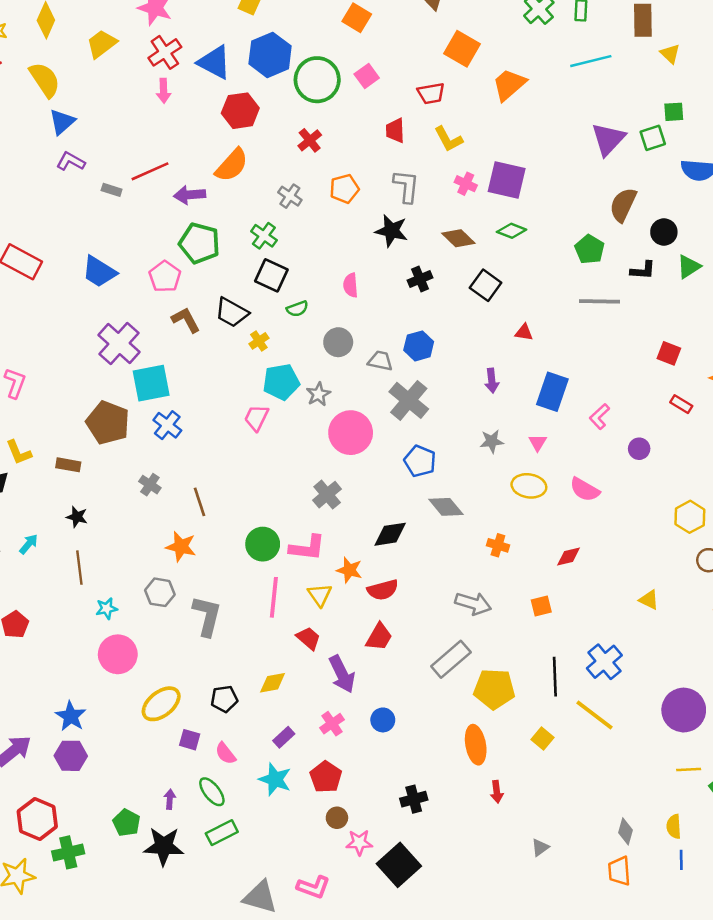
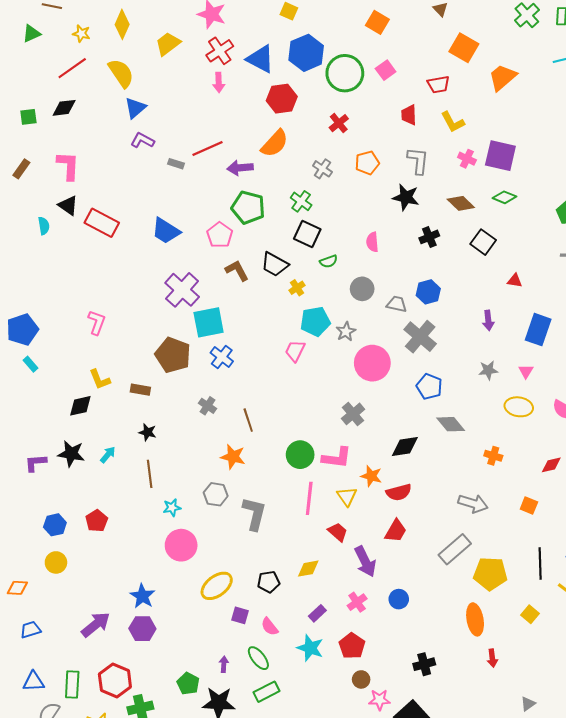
orange square: (541, 606) -> (529, 506), turned 36

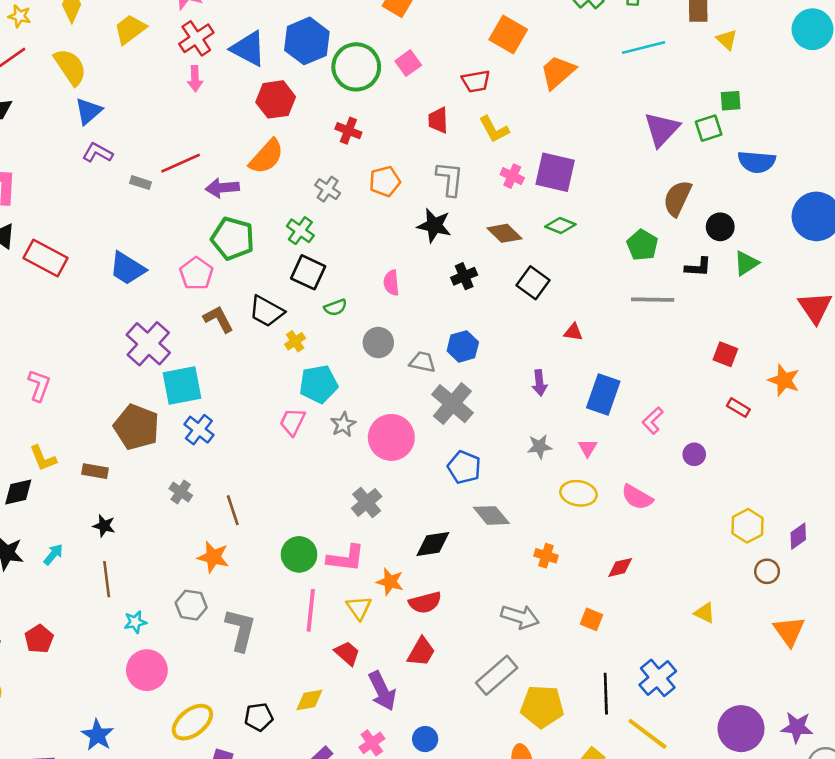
red cross: (339, 123) -> (348, 131), turned -30
gray star: (346, 332) -> (343, 424), moved

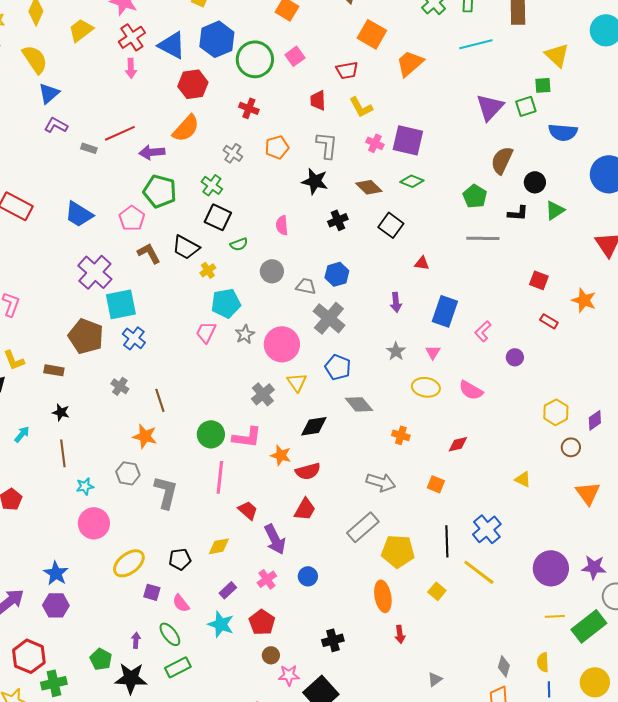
yellow triangle: (727, 40) -> (557, 55), moved, size x1.5
gray star: (540, 447) -> (396, 351), turned -30
yellow triangle: (359, 608) -> (297, 382), moved

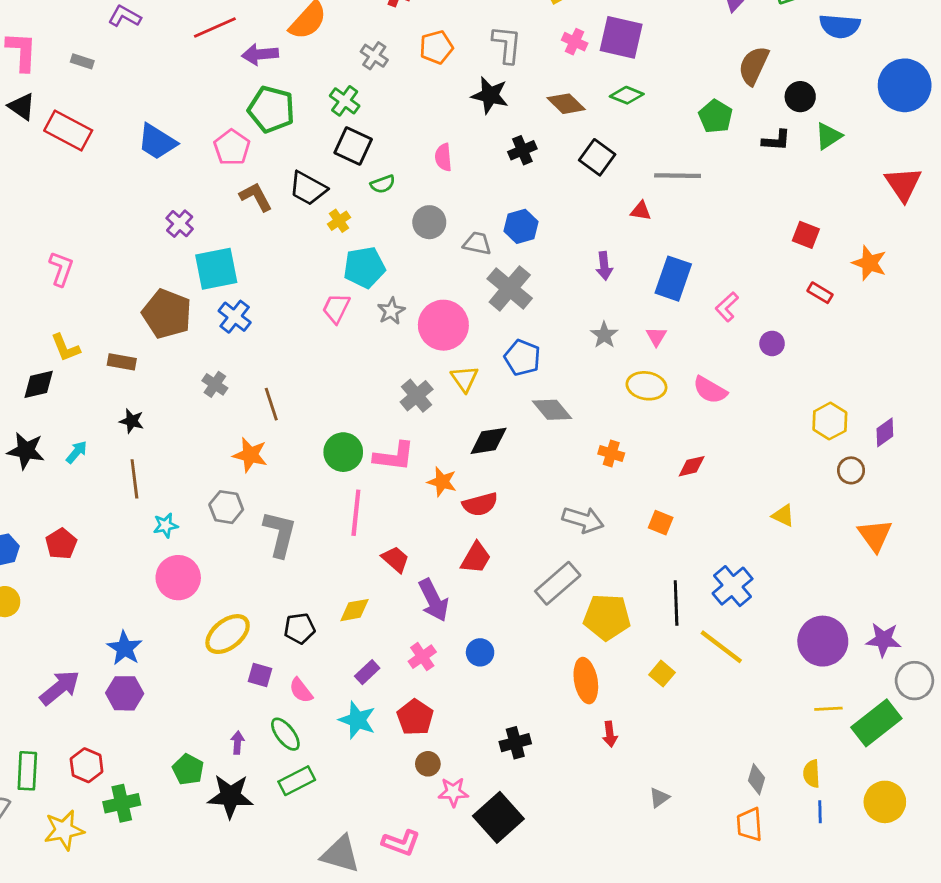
gray rectangle: (89, 148) -> (82, 61), moved
gray line: (483, 238) -> (678, 176), moved
purple cross: (95, 272) -> (180, 224), size x0.6
red hexagon: (29, 656) -> (87, 765), size x0.7

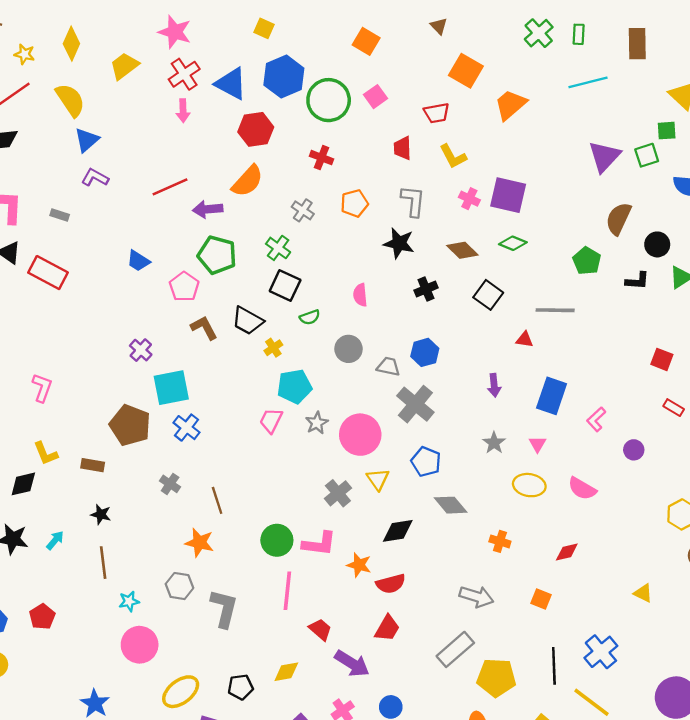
blue trapezoid: (157, 142) -> (138, 261), moved, size x0.7
purple arrow: (434, 600) -> (352, 664), turned -32

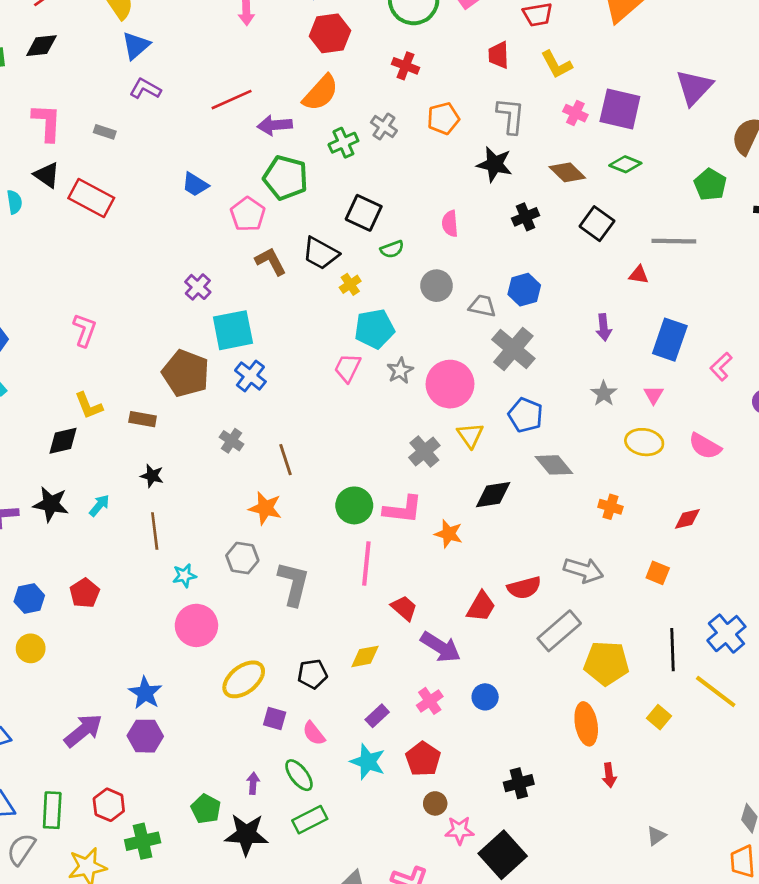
purple triangle: (604, 156) -> (694, 87), moved
green cross: (278, 248) -> (343, 143), moved, turned 30
red semicircle: (391, 584) -> (524, 588), moved

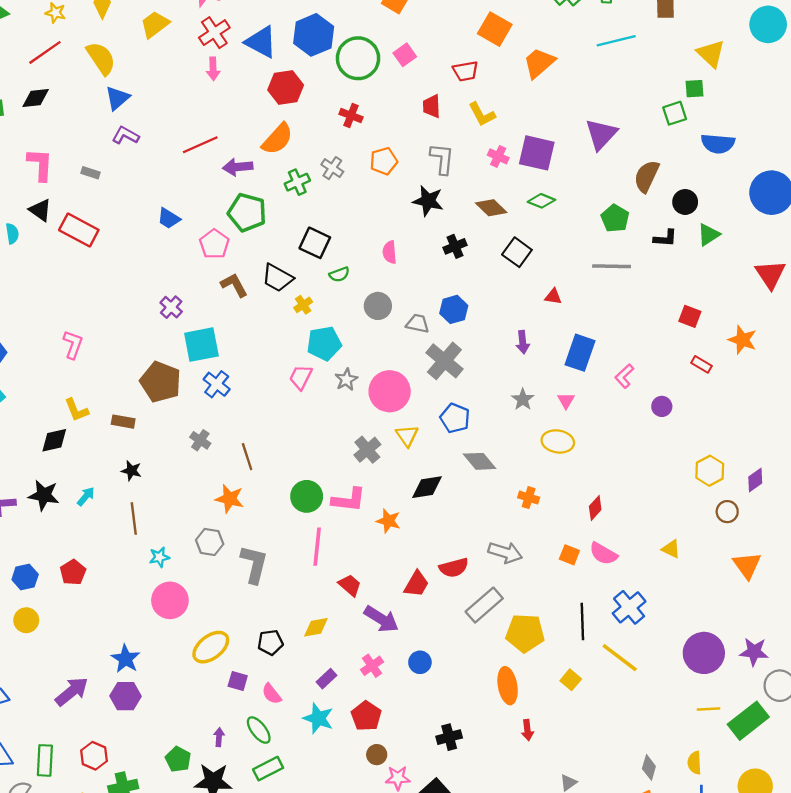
gray line: (674, 241) -> (612, 266), moved
pink semicircle: (705, 446) -> (603, 554), moved
red diamond: (687, 519) -> (595, 508), turned -35

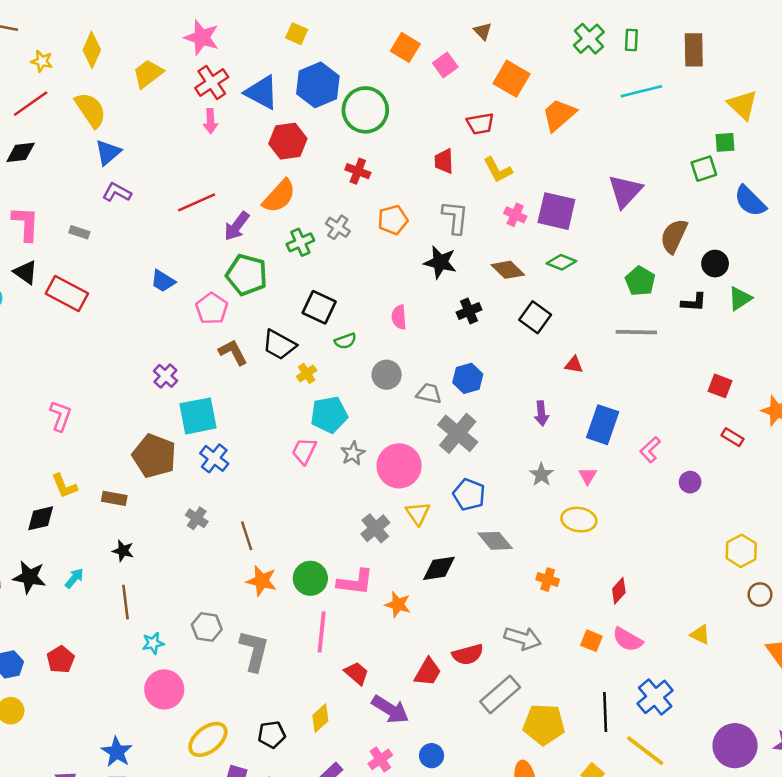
pink square: (405, 55) -> (445, 65), moved
blue semicircle: (718, 144) -> (750, 201), turned 40
purple arrow: (238, 167) -> (237, 226), turned -48
orange star: (230, 499) -> (262, 581), moved
yellow diamond: (316, 627) -> (320, 718), turned -32

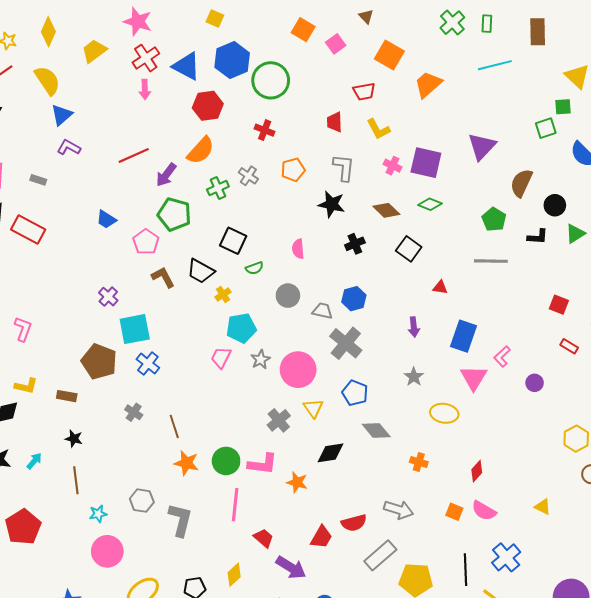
pink triangle: (588, 476) -> (474, 378), moved, size x1.8
yellow L-shape: (64, 486) -> (26, 386), turned -55
red pentagon: (61, 659) -> (23, 527), size x1.6

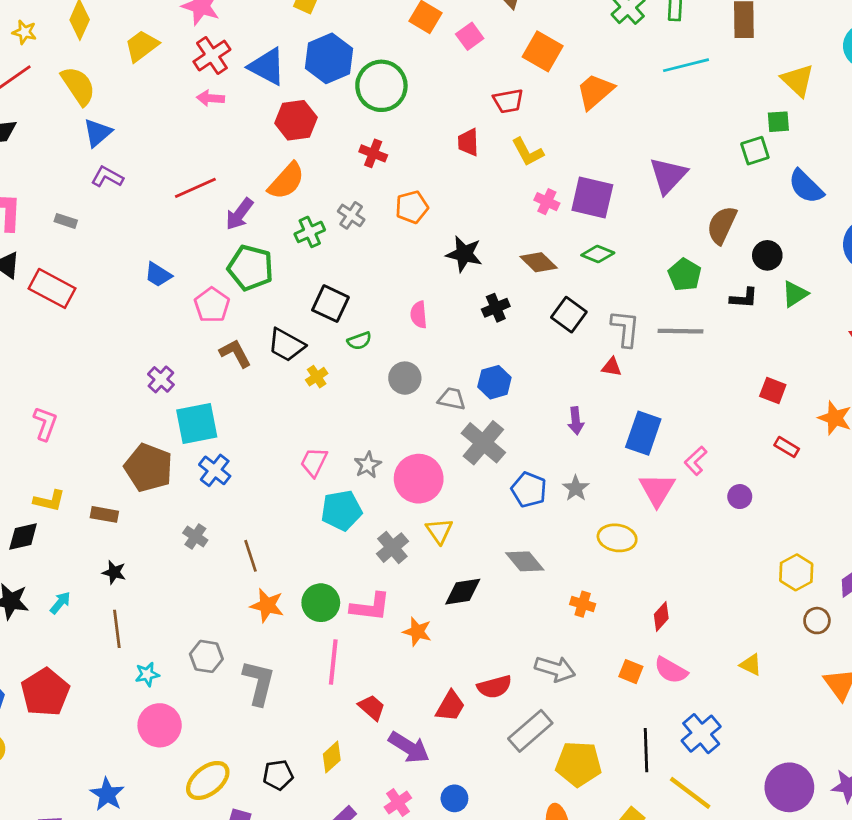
pink arrow: (145, 90) -> (211, 98), turned 96
gray L-shape: (344, 168) -> (625, 328), moved
cyan pentagon: (241, 328) -> (341, 510), moved
blue pentagon: (355, 393) -> (529, 490), moved

